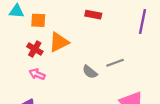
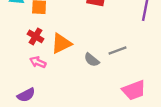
orange triangle: (59, 42) -> (61, 43), moved

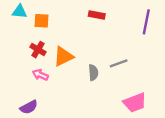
gray semicircle: (92, 60) -> (93, 73), turned -133

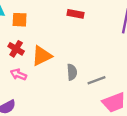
gray line: (119, 63) -> (96, 80), moved

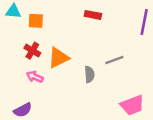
gray line: (96, 80) -> (114, 60), moved

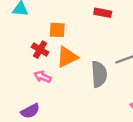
orange square: (36, 21) -> (57, 30), moved
gray semicircle: (89, 74) -> (99, 74), size x1.5

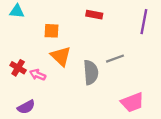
red cross: (40, 50) -> (18, 68), moved
orange triangle: (67, 57) -> (61, 56), turned -50

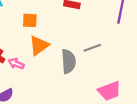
orange triangle: (61, 56) -> (39, 45), turned 40

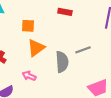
pink arrow: (16, 64) -> (29, 76), moved

